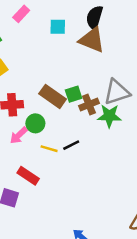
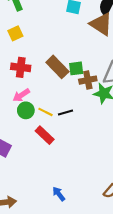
green circle: (35, 123) -> (26, 110), moved
red rectangle: (28, 176) -> (45, 135), moved

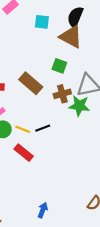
green square: (76, 68) -> (59, 66), moved, turned 32
blue arrow: (59, 194) -> (43, 210), turned 64

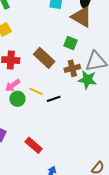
yellow line: (23, 129) -> (36, 91), moved
red rectangle: (24, 153) -> (34, 145), moved

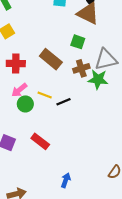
red rectangle: (34, 145) -> (40, 141), moved

